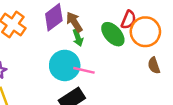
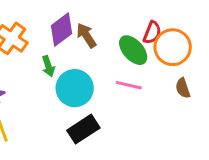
green arrow: (78, 38) -> (48, 66), moved
pink line: (84, 70) -> (129, 85), moved

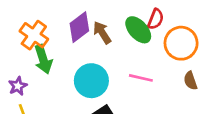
red semicircle: (152, 33) -> (156, 19), moved
green ellipse: (133, 50) -> (138, 30), moved
green arrow: (48, 66) -> (43, 59), moved, size x1.5

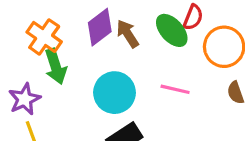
purple star: (18, 86) -> (25, 99), size x1.4

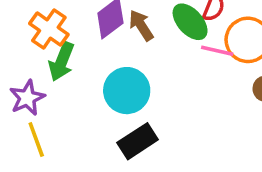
green arrow: (56, 66) -> (62, 62), turned 40
pink line: (175, 89) -> (217, 51), moved

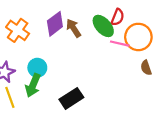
green arrow: (62, 62) -> (33, 85), moved
cyan circle: (127, 91) -> (37, 68), moved, size x0.7

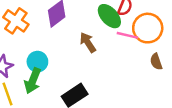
brown arrow: (74, 28) -> (88, 42), moved

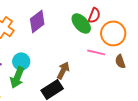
pink line: (127, 35) -> (96, 52), moved
brown arrow: (88, 42) -> (63, 70), moved, turned 60

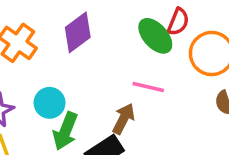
pink line: (96, 52) -> (148, 87), moved
green arrow: (17, 77) -> (65, 131), moved

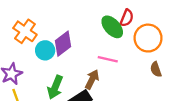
purple diamond: (78, 32) -> (63, 44), moved
cyan circle: (50, 103) -> (45, 50), moved

